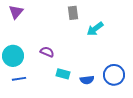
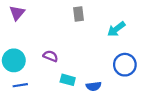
cyan arrow: (95, 29) -> (116, 29), moved
blue circle: (114, 75) -> (125, 65), moved

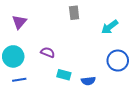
purple triangle: (17, 13) -> (19, 22), moved

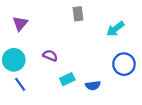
cyan rectangle: (64, 75) -> (67, 79), turned -40
blue line: (19, 80) -> (20, 84), turned 64

